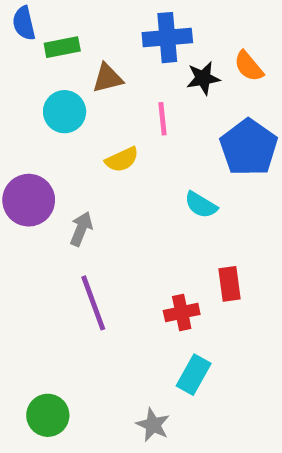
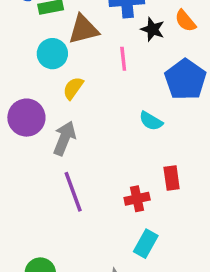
brown triangle: (108, 78) -> (83, 29), size x1.4
black star: (203, 78) -> (153, 29), turned 30
yellow semicircle: (122, 159) -> (73, 88), moved, turned 150
gray arrow: (81, 229) -> (64, 138), size x1.4

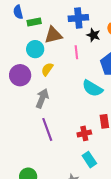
purple circle: (26, 118) -> (20, 75), moved
cyan semicircle: (151, 121) -> (92, 88), size x1.5
cyan rectangle: (146, 244) -> (89, 160), turned -63

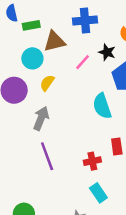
black star: (93, 35) -> (107, 52), moved
pink line: (76, 52) -> (83, 62), turned 48
cyan semicircle: (92, 88) -> (102, 106), turned 40

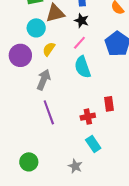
black star: (107, 52) -> (82, 21), moved
pink line: (83, 62) -> (79, 43), moved
cyan semicircle: (102, 106) -> (83, 67), moved

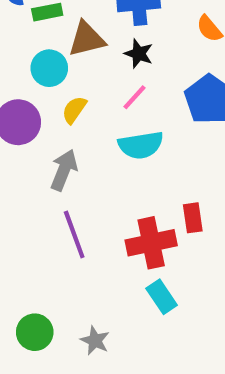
cyan semicircle: (83, 67) -> (141, 145), turned -80
red cross: (88, 117) -> (151, 243), size x1.6
gray star: (75, 166) -> (95, 341), moved

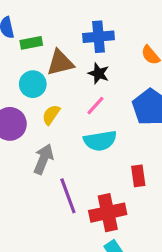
red rectangle: (193, 218) -> (138, 176), moved
purple line: (74, 234) -> (68, 196), moved

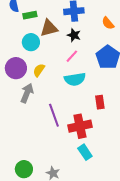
yellow semicircle: (51, 115) -> (39, 70), moved
gray arrow: (43, 159) -> (27, 93), moved

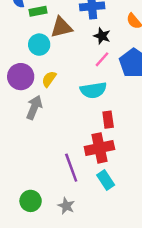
black star: (74, 35) -> (102, 36), moved
pink line: (72, 56) -> (102, 59), moved
red rectangle: (100, 102) -> (108, 120), moved
purple line: (54, 115) -> (71, 168), moved

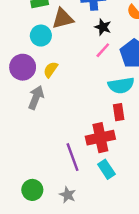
cyan semicircle: (93, 90) -> (121, 85), moved
red rectangle: (108, 120) -> (119, 112), moved

